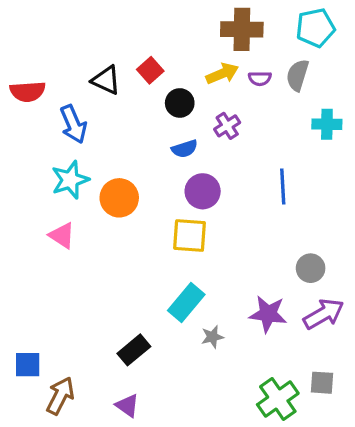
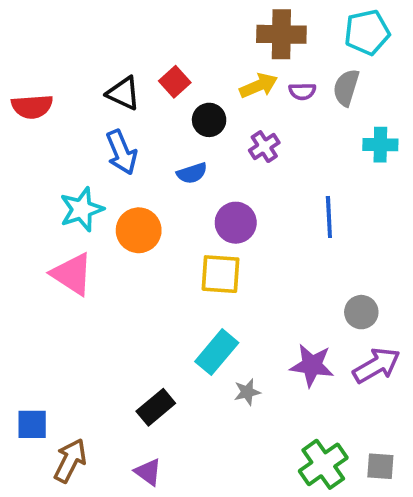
blue arrow: (73, 124) -> (122, 152), moved
blue semicircle: (185, 149) -> (192, 173), moved
pink triangle: (62, 235) -> (72, 274), size x1.4
gray square: (322, 383) -> (380, 466), moved

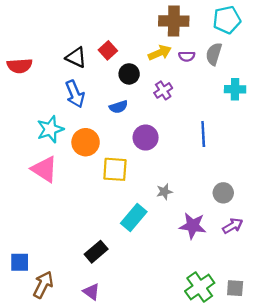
yellow square: (220, 274) -> (115, 169), moved
purple arrow: (377, 365) -> (233, 226), size x0.7
gray star: (247, 392) -> (164, 192), moved

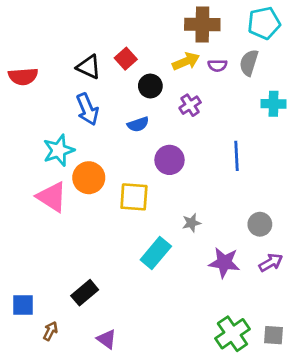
orange circle: (86, 142) -> (89, 178), moved
black rectangle: (96, 252) -> (85, 293), moved
brown arrow: (43, 285) -> (50, 331), size x0.6

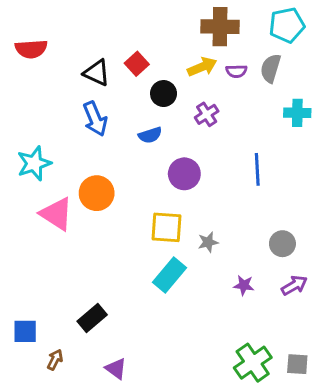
red semicircle: (23, 76) -> (31, 49), moved
cyan star: (59, 150) -> (34, 163), moved
yellow square: (134, 197) -> (166, 227), moved
purple star: (224, 263) -> (244, 285), size x0.6

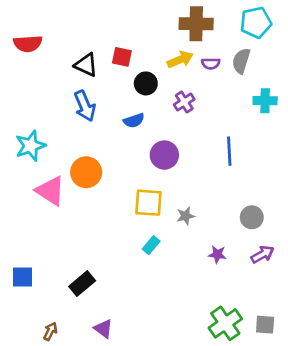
red square: (137, 64) -> (122, 57), turned -36
cyan rectangle: (169, 275) -> (151, 245), size x0.6
blue square: (25, 331) -> (23, 277), moved
brown arrow: (55, 360) -> (50, 331), moved

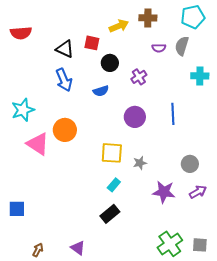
brown cross: (196, 24) -> (148, 18), size x0.7
yellow arrow: (180, 60) -> (119, 26), moved
purple circle: (164, 155) -> (135, 117), moved
purple star: (217, 254) -> (164, 192), size x1.6
black rectangle: (82, 284) -> (110, 214), moved

